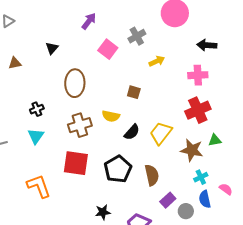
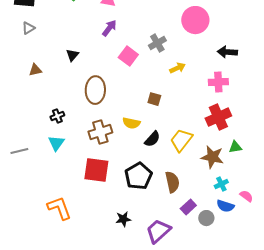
orange L-shape: (39, 186) -> (59, 208), moved
blue semicircle: (205, 199) -> (225, 206), turned -60

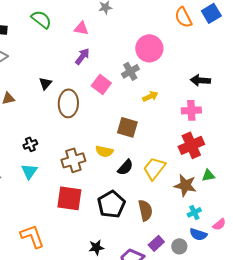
pink circle: (195, 20) -> (149, 48), moved
brown ellipse: (95, 90) -> (68, 103), moved
brown square: (154, 99) -> (127, 127), size x1.5
pink semicircle: (246, 196) -> (219, 224), turned 104
purple rectangle: (188, 207) -> (156, 243), moved

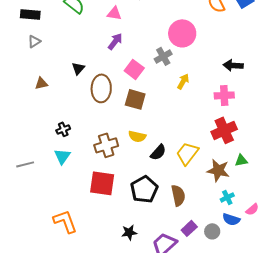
yellow arrow: (150, 96) -> (183, 81), turned -35
brown square: (127, 127) -> (135, 99), moved

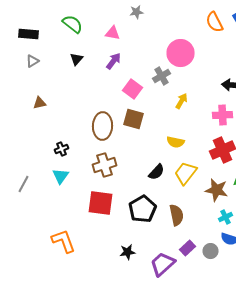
black triangle: (78, 68) -> (76, 59), moved
brown ellipse: (101, 88) -> (102, 126), moved
yellow semicircle: (137, 136) -> (176, 142), moved
gray line: (25, 164) -> (24, 184), turned -48

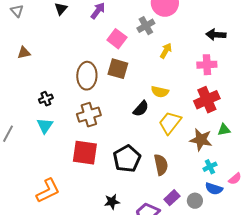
gray triangle: (32, 61) -> (17, 11), turned -40
black semicircle: (156, 172) -> (141, 109), moved
orange L-shape: (64, 241) -> (48, 191), turned 84

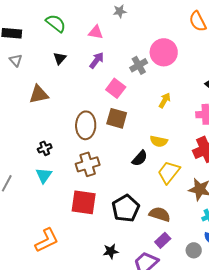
gray cross: (146, 26) -> (139, 65), moved
brown triangle: (24, 53) -> (39, 94), moved, size x1.5
brown semicircle: (161, 165) -> (160, 214), turned -60
purple rectangle: (172, 198) -> (163, 240), moved

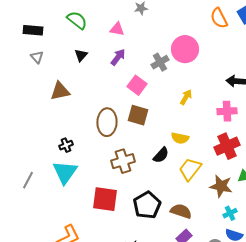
brown cross: (88, 164) -> (123, 161), moved
cyan triangle: (44, 175) -> (65, 172), size x1.5

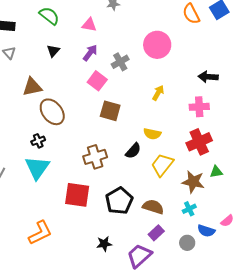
gray cross: (160, 62) -> (120, 62), moved
pink square: (137, 85) -> (97, 81), moved
brown ellipse: (107, 122) -> (52, 112), moved, turned -40
cyan cross: (230, 213) -> (189, 209), moved

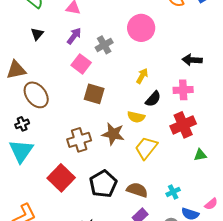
black semicircle: (133, 151) -> (153, 99), moved
brown star: (193, 182) -> (113, 134), moved
red square: (77, 195) -> (61, 178), turned 36

